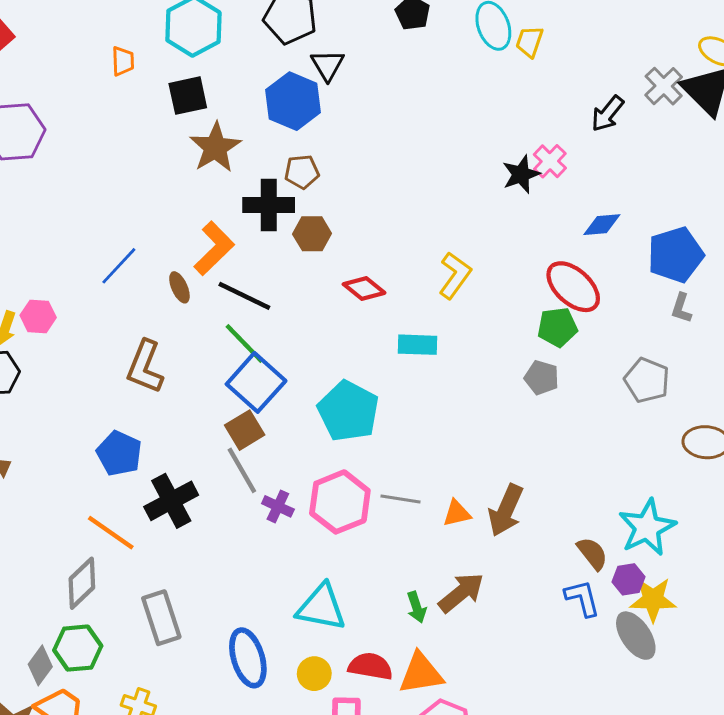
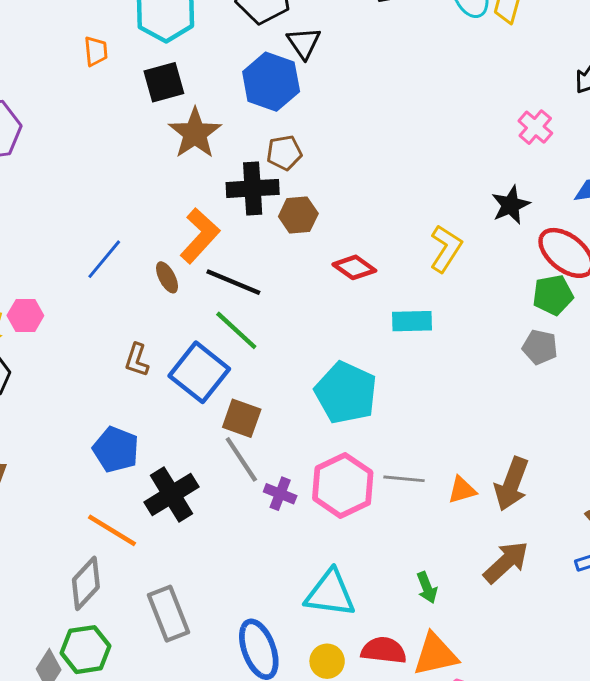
black star: (521, 174) -> (511, 205), moved
brown L-shape: (145, 367) -> (137, 360), size x0.6
blue square: (256, 382) -> (199, 372), moved
brown square: (245, 430) -> (242, 418), turned -36
brown arrow: (461, 593) -> (506, 562), moved

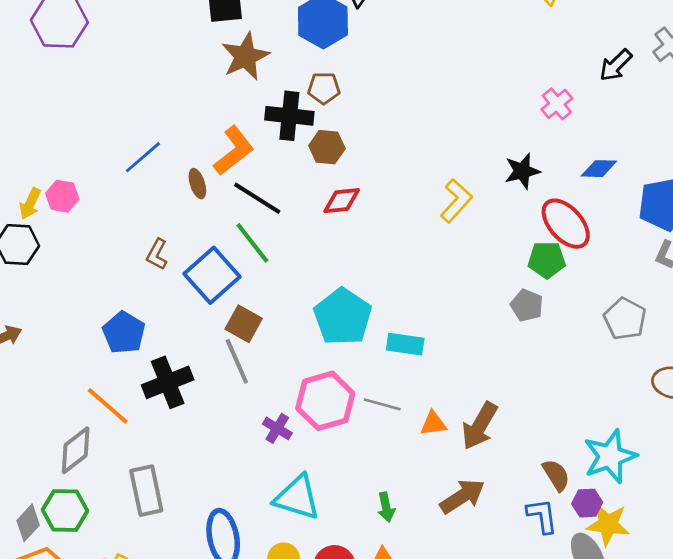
red diamond: (354, 267) -> (342, 201), moved, turned -51
cyan rectangle: (412, 321) -> (405, 344), moved
purple cross: (280, 494) -> (277, 428), moved

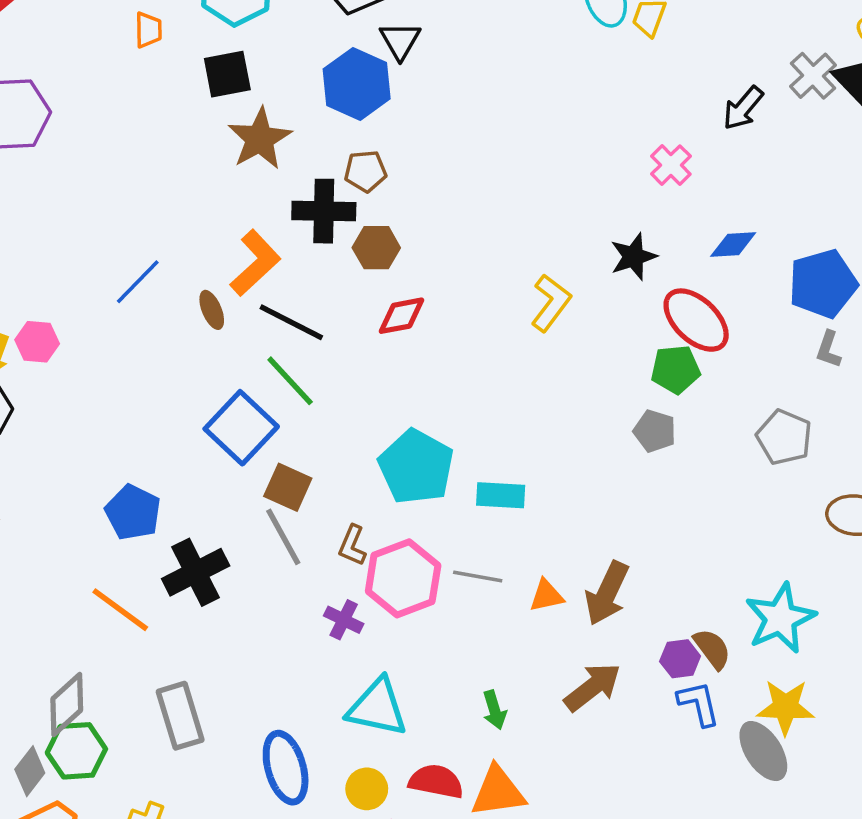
brown L-shape: (157, 254) -> (352, 545), moved
gray diamond: (76, 450) -> (67, 704), moved
purple hexagon: (587, 503) -> (680, 659), moved

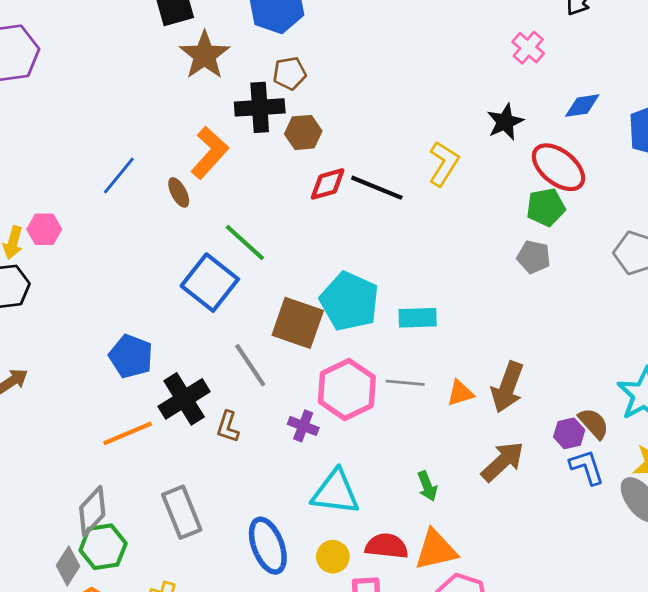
black line: (291, 322) -> (377, 188), moved
brown square: (288, 487) -> (298, 323), moved, size x1.4
brown L-shape: (352, 545) -> (228, 427), moved
orange line: (120, 610) -> (128, 433), turned -54

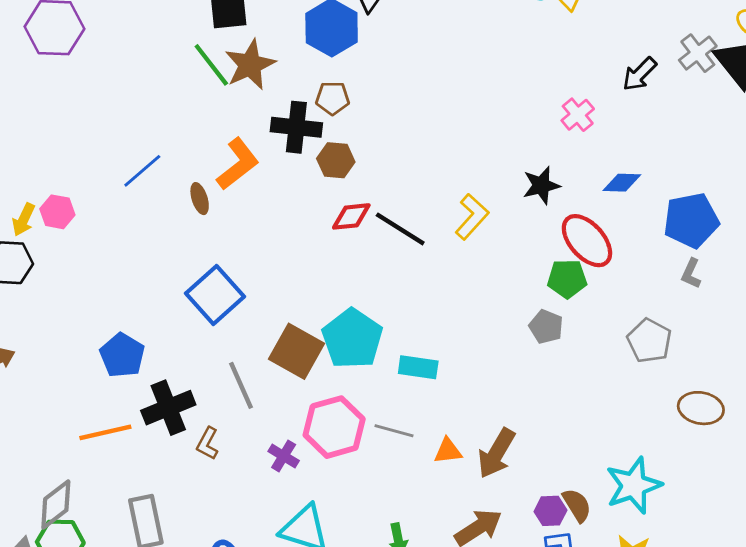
green line: (245, 243) -> (211, 65), moved

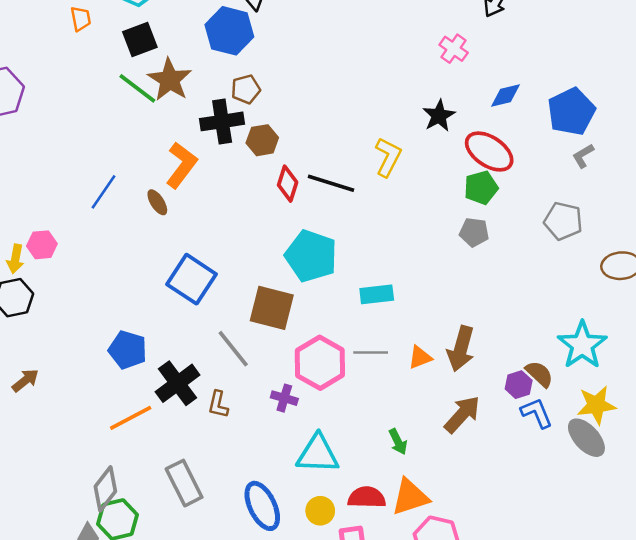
red diamond: (351, 216) -> (288, 184), turned -52
gray L-shape: (691, 273) -> (583, 156), turned 50
cyan pentagon: (352, 339) -> (311, 256), moved

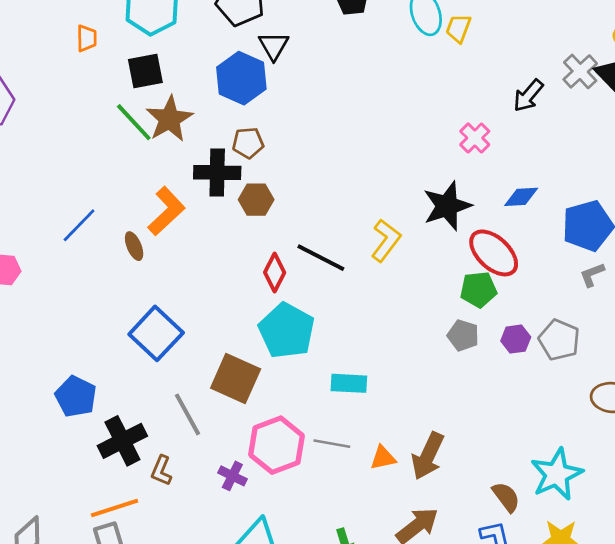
black star: (439, 116) -> (447, 206), size x1.4
red diamond: (288, 184) -> (275, 272), moved
purple hexagon: (519, 385) -> (516, 339), moved
orange line: (131, 418) -> (115, 508), moved

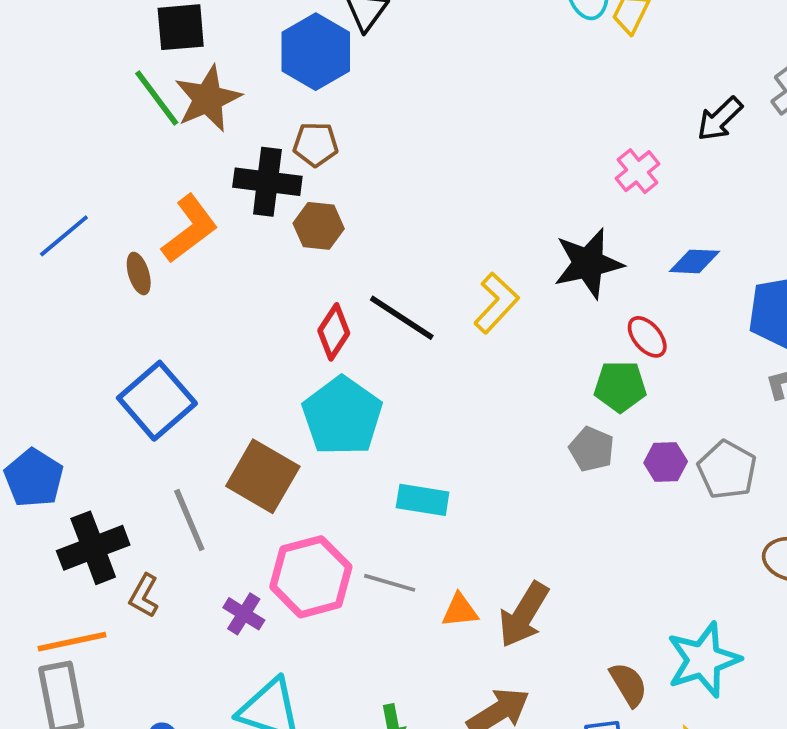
red ellipse: (494, 253) -> (647, 337), size x0.6

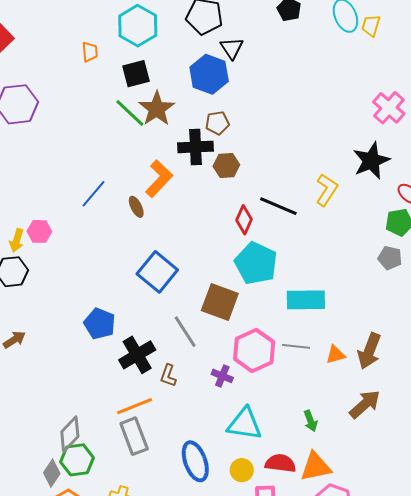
pink cross: (638, 171) -> (389, 108), size x1.4
cyan rectangle: (423, 500) -> (306, 300), size x1.4

